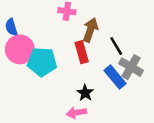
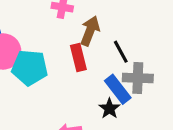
gray cross: (131, 67) -> (138, 78), turned -30
black star: (85, 93) -> (109, 109), moved

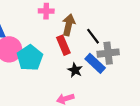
cyan pentagon: (30, 68) -> (30, 58), turned -30
black star: (109, 109) -> (75, 70), moved

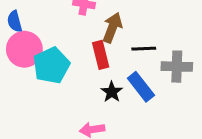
black line: (93, 36) -> (144, 49), turned -63
gray cross: (108, 53) -> (177, 67), moved

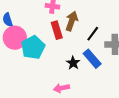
black line: (144, 49) -> (93, 34), turned -49
red rectangle: (101, 55) -> (57, 30), moved

